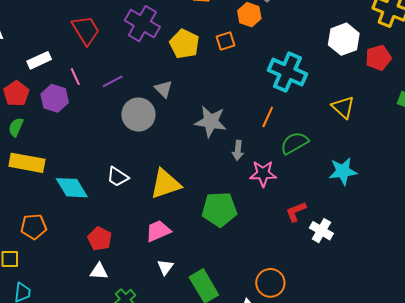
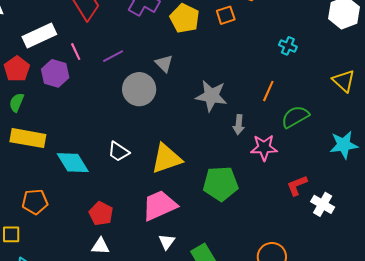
white rectangle: (39, 60) -> (39, 36), size x1.4
cyan cross: (287, 72) -> (288, 46), size x0.5
pink trapezoid: (158, 231) -> (159, 205), size x1.4

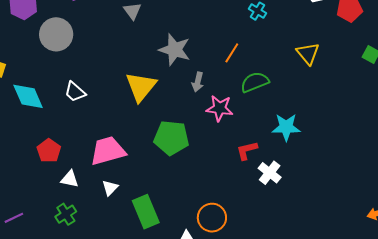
gray circle: (139, 89) -> (56, 34), moved
cyan star: (344, 145) -> (286, 127), moved
yellow triangle: (166, 159) -> (141, 87), moved, turned -40
white triangle: (101, 246) -> (70, 179), moved

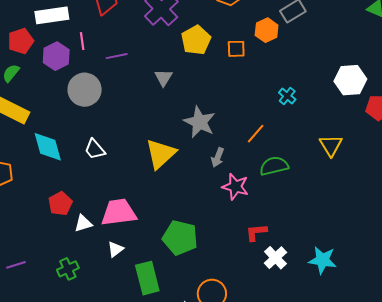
cyan star: (286, 127) -> (323, 260), moved
green pentagon: (171, 138) -> (180, 238), moved
white triangle: (70, 179) -> (83, 223), moved, turned -36

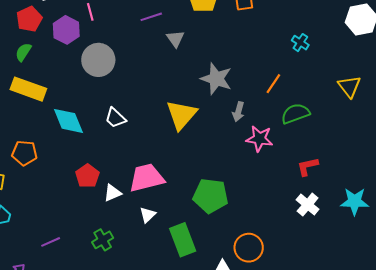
purple line: (117, 56) -> (151, 17), moved
red L-shape: (256, 232) -> (308, 167), moved

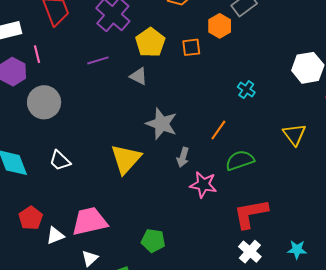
gray triangle: (175, 39) -> (139, 76), moved, turned -30
red L-shape: (308, 167) -> (251, 214), size x1.6
green pentagon: (211, 196) -> (153, 241), size x0.7
cyan star: (355, 201) -> (297, 250), size x0.7

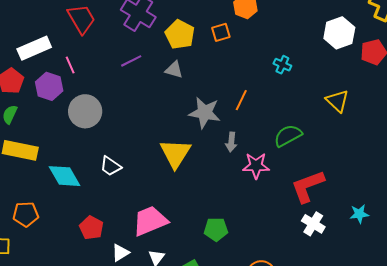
orange line: (218, 130) -> (241, 100), moved
white triangle: (55, 236) -> (120, 253), moved

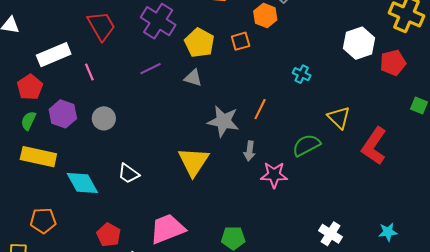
purple hexagon: (49, 86) -> (63, 114), moved
yellow triangle: (337, 101) -> (339, 118), moved
gray circle: (85, 111) -> (104, 118), size x0.7
red L-shape: (308, 186) -> (374, 146), moved, turned -36
cyan star: (359, 214) -> (388, 232), moved

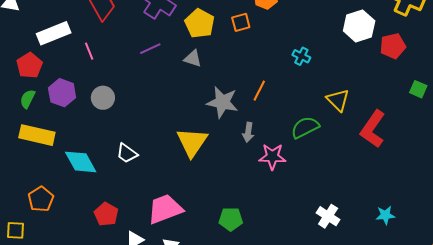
orange pentagon: (43, 221) -> (41, 199), turned -30

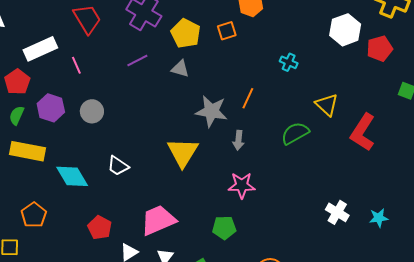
pink star: (272, 157) -> (242, 185), moved
white cross: (328, 216) -> (337, 212), moved

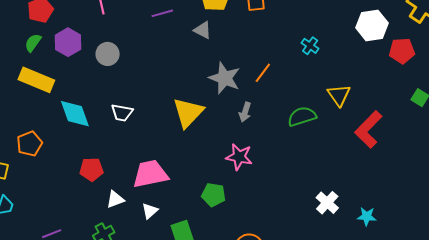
white trapezoid: (118, 166) -> (122, 113), turned -35
red pentagon: (100, 228) -> (91, 169), turned 30

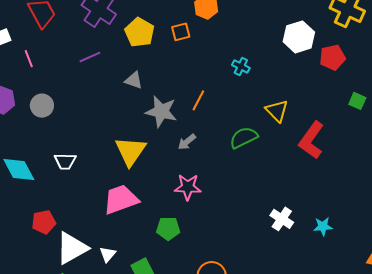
gray triangle: (203, 30) -> (134, 80), moved
gray arrow: (245, 112) -> (187, 142), turned 42
pink trapezoid: (150, 174) -> (121, 199), moved
white triangle: (115, 199) -> (72, 248), size x1.8

